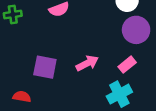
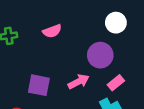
purple circle: (136, 30) -> (100, 55), moved

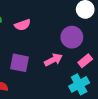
pink semicircle: (52, 31) -> (23, 25), moved

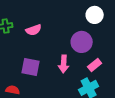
pink arrow: (53, 60) -> (64, 64), turned 120

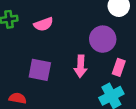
pink rectangle: (95, 65) -> (119, 67), turned -32

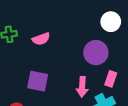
pink arrow: (81, 66) -> (82, 87), moved

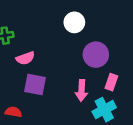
white circle: (111, 22) -> (74, 22), moved
pink semicircle: (41, 39) -> (25, 58), moved

